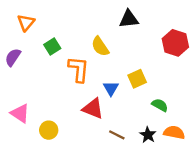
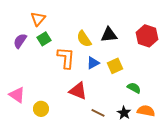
black triangle: (129, 19) -> (109, 35), moved
orange triangle: (26, 23) -> (38, 19), moved
purple semicircle: (13, 57) -> (20, 41), moved
blue triangle: (111, 88) -> (93, 63), moved, turned 32

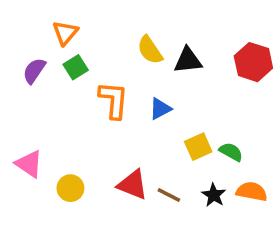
yellow semicircle: (84, 39) -> (150, 50), moved
yellow square: (115, 66) -> (198, 147), moved
red triangle: (78, 91) -> (133, 185), moved

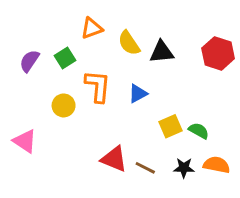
orange triangle: (65, 33) -> (92, 28), moved, turned 30
yellow circle: (70, 188) -> (64, 105), moved
black star: (214, 195) -> (184, 168), turned -30

